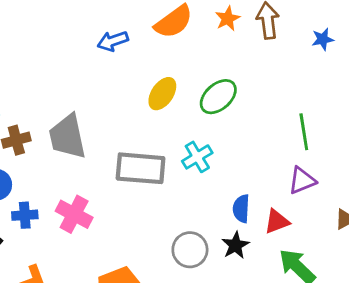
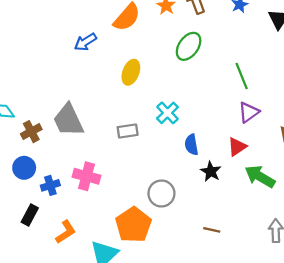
green ellipse: (218, 97) -> (189, 46), moved
gray rectangle: (141, 168) -> (128, 131), size x0.6
blue semicircle: (241, 209) -> (191, 145), moved
gray circle: (190, 250) -> (161, 193), moved

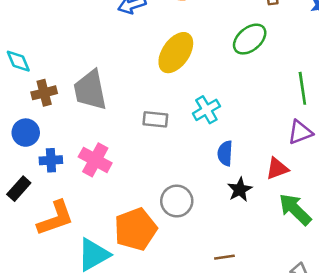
yellow ellipse: (131, 72) -> (176, 53), size x1.4
brown line: (212, 230) -> (224, 257), turned -35
orange L-shape: (66, 232) -> (55, 218), size x1.4

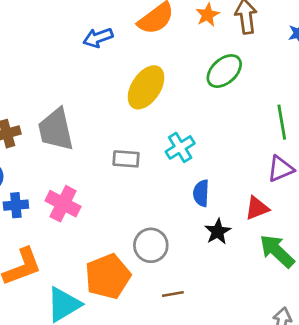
brown line: (224, 257) -> (173, 294), moved

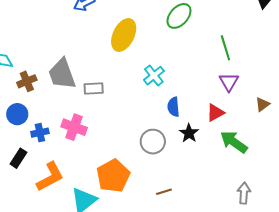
gray rectangle: (126, 159) -> (94, 88), moved
purple triangle: (281, 169) -> (229, 82), turned -30
gray circle: (151, 245) -> (153, 142), moved
brown line: (173, 294) -> (164, 192), moved

